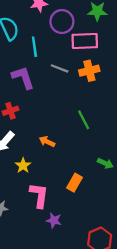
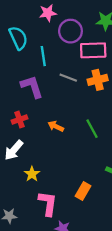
orange arrow: (47, 142) -> (56, 126), moved

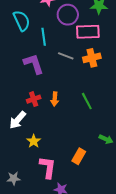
red cross: (19, 120) -> (34, 99), moved
orange arrow: (56, 126) -> (55, 99), turned -112

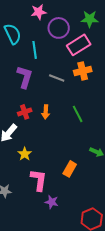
pink rectangle: (88, 32) -> (79, 45), turned -30
gray line: (66, 56) -> (57, 78), moved
purple L-shape: (34, 64) -> (25, 77), turned 35

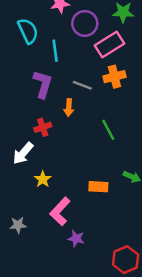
orange arrow: (46, 112) -> (69, 108), moved
orange rectangle: (70, 169) -> (98, 187), moved, turned 63
pink L-shape: (39, 180) -> (60, 211), turned -145

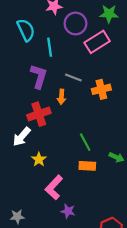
orange cross: (114, 77) -> (101, 89), moved
red cross: (43, 127) -> (39, 114), size x1.5
green line: (108, 130) -> (85, 142), moved
gray star: (18, 225) -> (17, 217), moved

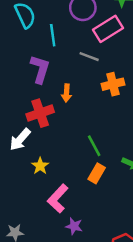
gray line: (73, 77) -> (89, 57), moved
orange rectangle: (87, 166) -> (97, 173), turned -63

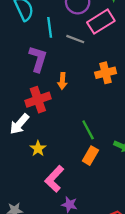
gray line: (89, 57) -> (75, 39), moved

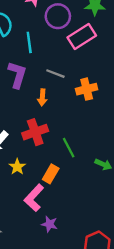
gray line: (75, 39) -> (55, 74), moved
red cross: (38, 100) -> (35, 132), moved
orange rectangle: (90, 156) -> (51, 174), moved

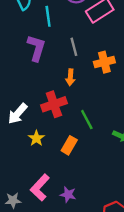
gray line: (55, 74) -> (74, 47), turned 54
orange arrow: (42, 97) -> (70, 77), moved
pink L-shape: (34, 198) -> (40, 188), moved

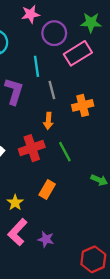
cyan line: (48, 16) -> (36, 66), moved
green line: (87, 120) -> (65, 152), moved
yellow star: (36, 138) -> (15, 203), moved

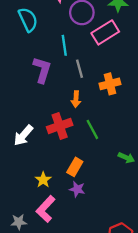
purple star: (46, 239) -> (77, 189), moved

